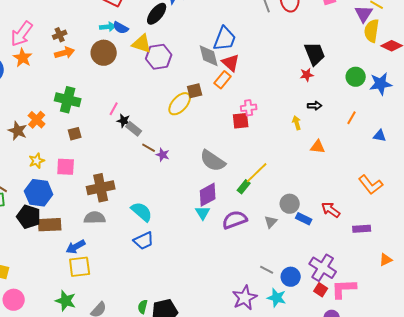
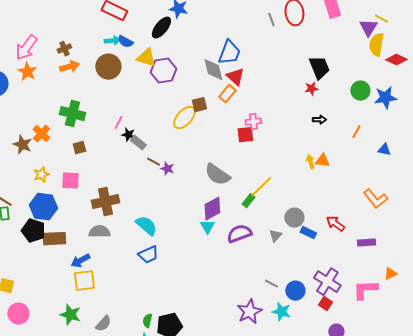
yellow arrow: (297, 123) -> (310, 162), moved
pink L-shape: (344, 289) -> (365, 290), moved

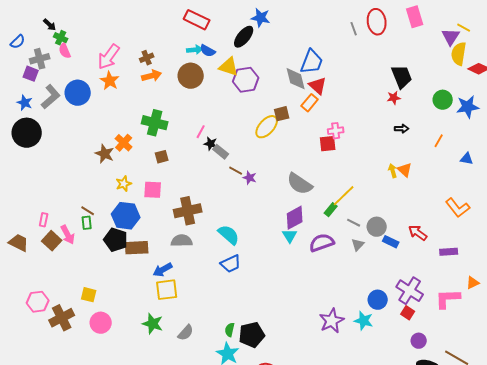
orange triangle: (322, 161) -> (405, 170), turned 35
gray line: (271, 284) -> (354, 223), moved

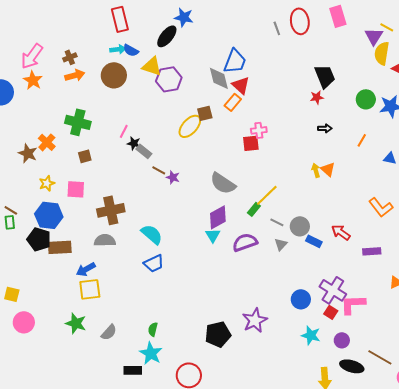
red rectangle: (197, 20) -> (120, 19), turned 50
pink L-shape: (448, 299) -> (353, 304), moved
cyan star: (364, 321) -> (311, 335), moved
black pentagon: (252, 335) -> (218, 334), moved

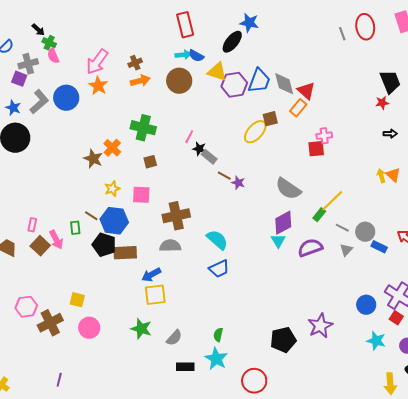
blue trapezoid: (235, 61) -> (259, 81), moved
brown line: (11, 210) -> (91, 216), moved
black rectangle: (133, 370) -> (185, 367), moved

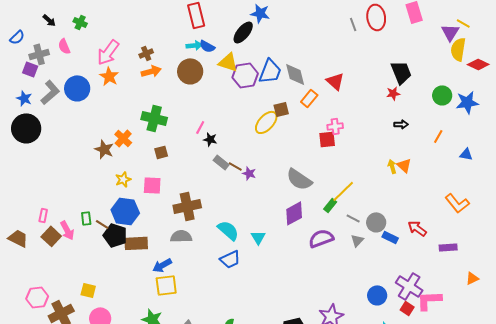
green cross: (49, 43) -> (80, 22), moved
red triangle: (306, 91) -> (335, 81), moved
gray rectangle: (209, 157) -> (221, 162), moved
brown line: (91, 216) -> (102, 224), moved
cyan triangle: (278, 241) -> (258, 237), moved

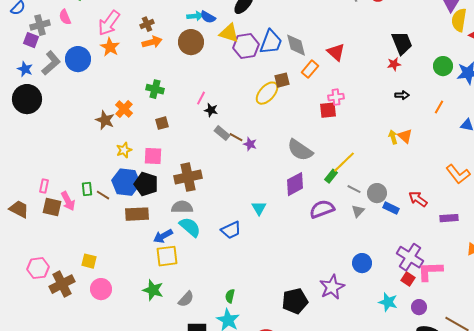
green cross: (154, 118) -> (155, 89), size x0.7
cyan semicircle: (228, 230) -> (190, 227), moved
black pentagon: (115, 235) -> (146, 184), moved
brown square: (51, 236) -> (52, 207), turned -30
blue circle: (377, 295) -> (362, 263), moved

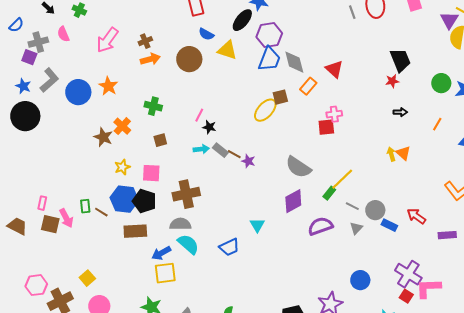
cyan arrow: (195, 16) -> (201, 149), moved
purple hexagon: (246, 46) -> (269, 35), moved
orange star: (110, 47) -> (108, 86), moved
blue circle: (78, 59) -> (78, 92), moved
yellow square: (89, 261) -> (87, 278), turned 35

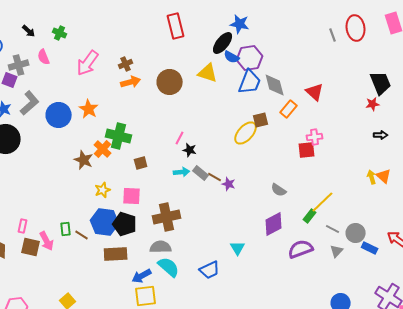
blue semicircle: (206, 34) -> (232, 57), moved
green cross: (153, 106) -> (119, 136), moved, size x1.4
gray semicircle: (298, 167) -> (279, 190), size x0.6

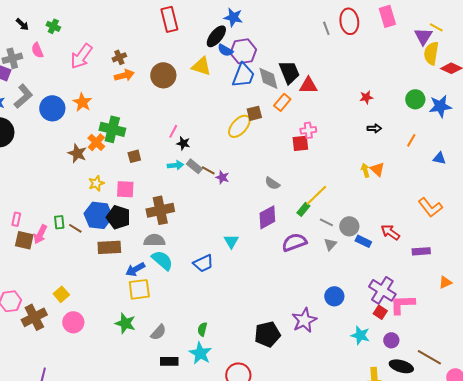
black trapezoid: (381, 83) -> (289, 72), moved
red triangle: (315, 92) -> (308, 85), turned -42
pink arrow: (47, 241) -> (40, 234), turned 54

